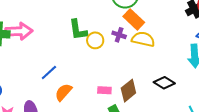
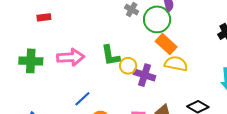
pink arrow: (19, 31) -> (71, 57), moved
purple cross: (119, 35) -> (144, 75), moved, size x1.5

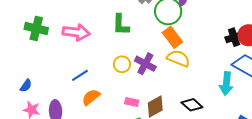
green L-shape: (111, 56) -> (121, 25), moved
yellow circle: (128, 66) -> (122, 64), moved

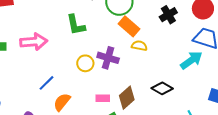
black cross: (234, 37) -> (168, 15), moved
yellow semicircle: (178, 58) -> (139, 46), size x0.7
cyan arrow: (226, 84) -> (191, 60), turned -120

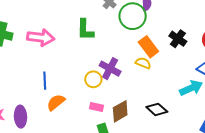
black cross: (168, 15) -> (178, 39), turned -36
orange rectangle: (129, 26) -> (148, 47), moved
yellow circle: (85, 63) -> (93, 79), moved
blue line: (47, 83) -> (45, 81), turned -60

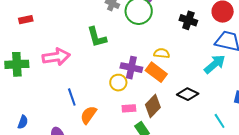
orange rectangle: (148, 47) -> (156, 72), moved

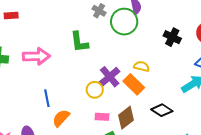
purple cross: (131, 68) -> (110, 77), turned 30

